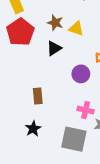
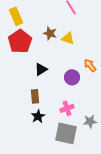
black triangle: (54, 48) -> (41, 69), moved
pink cross: (86, 110) -> (67, 108), moved, turned -32
black star: (33, 129) -> (38, 116), moved

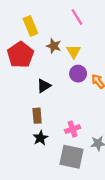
yellow rectangle: (16, 16) -> (30, 26), moved
yellow triangle: (68, 38) -> (74, 51), turned 40
purple circle: (72, 77) -> (78, 74), moved

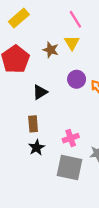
yellow rectangle: (30, 26) -> (19, 18), moved, turned 72
yellow triangle: (74, 51) -> (72, 43), moved

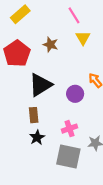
yellow triangle: (72, 43) -> (83, 38), moved
purple circle: (77, 79) -> (75, 94), moved
black triangle: (40, 92) -> (40, 85), size x1.6

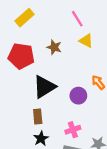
yellow triangle: (83, 38) -> (86, 41), turned -32
red pentagon: (17, 53) -> (21, 56), turned -30

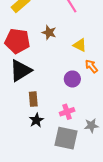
yellow triangle: (86, 41) -> (80, 45), moved
black triangle: (44, 87) -> (21, 71), moved

